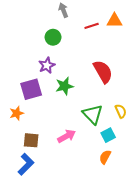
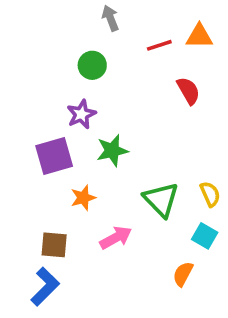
red semicircle: (103, 72) -> (188, 91), moved, size x0.7
orange star: (17, 113) -> (83, 198), moved
cyan square: (108, 135) -> (205, 236), moved, turned -32

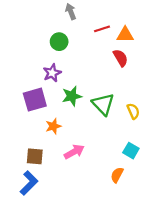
orange triangle: (199, 36) -> (125, 35), moved
yellow semicircle: (210, 194) -> (133, 111), moved
green triangle: (161, 200) -> (103, 104), moved

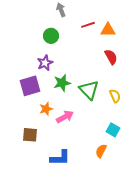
red semicircle: (121, 58) -> (111, 57), moved
pink arrow: (74, 152) -> (65, 117), moved
blue L-shape: (29, 183) -> (60, 158), moved, turned 45

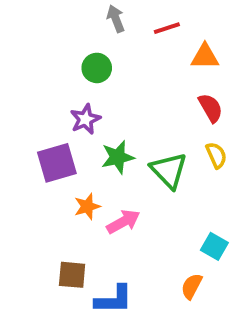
red line: (88, 25) -> (167, 28), moved
yellow semicircle: (115, 96) -> (216, 155), moved
brown square: (30, 135) -> (72, 275), moved

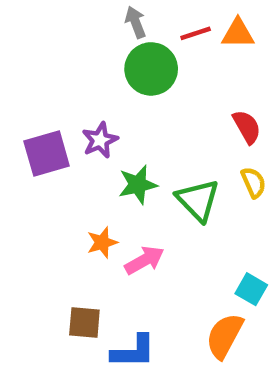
orange triangle: (205, 57) -> (238, 33), moved
green circle: (97, 68) -> (151, 69), moved, size x1.5
purple square: (57, 163) -> (47, 153), moved
orange semicircle: (192, 286) -> (225, 336), size x1.5

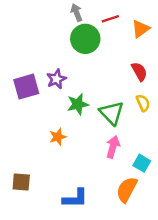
orange triangle: (238, 33) -> (141, 29), moved, turned -36
pink arrow: (144, 260) -> (113, 147), moved, turned -45
brown square: (84, 323) -> (21, 182), moved

